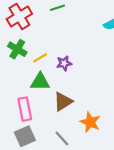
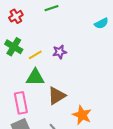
red cross: (19, 16) -> (16, 16), size x0.6
purple star: (64, 63) -> (60, 52), moved

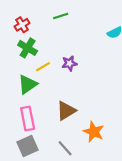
green cross: (14, 47) -> (28, 48), moved
green triangle: (35, 77) -> (28, 84), moved, turned -36

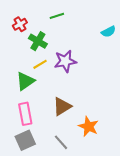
green cross: (28, 48) -> (38, 41), moved
purple star: (69, 63) -> (65, 61), size x1.5

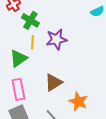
yellow line: (40, 64) -> (32, 42), turned -56

